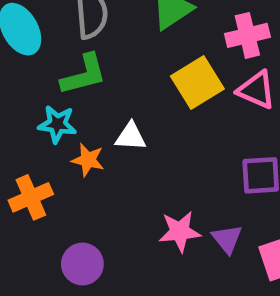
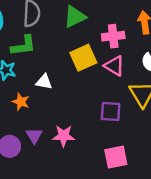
orange star: (88, 160) -> (21, 102), moved
purple triangle: (227, 239) -> (34, 136), moved

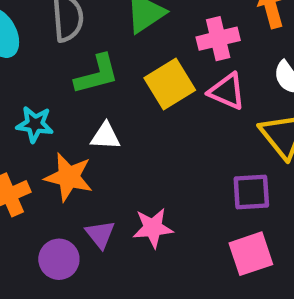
green L-shape: (23, 46) -> (97, 74), moved
orange star: (21, 102) -> (69, 177), size x1.5
purple square: (111, 111) -> (251, 192), moved

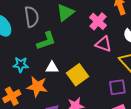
pink cross: (218, 39) -> (98, 21), turned -30
yellow square: (170, 84) -> (78, 75), moved

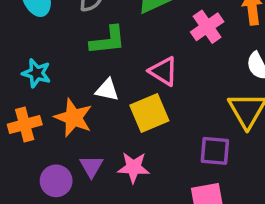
pink triangle: (104, 44) -> (163, 71), moved
cyan star: (21, 65) -> (36, 73), moved

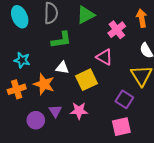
pink triangle: (163, 71) -> (104, 57), moved
purple square: (215, 151) -> (124, 99), turned 30

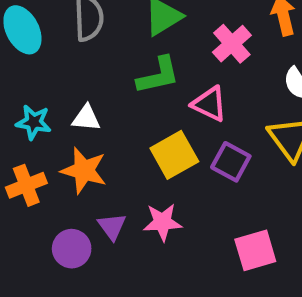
green L-shape: (61, 40) -> (158, 75), moved
white triangle: (62, 68) -> (86, 118), moved
purple square: (124, 99) -> (231, 162), moved

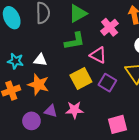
purple triangle: (112, 226) -> (51, 111), turned -40

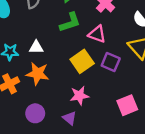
purple triangle: (51, 111) -> (70, 118), moved, turned 32

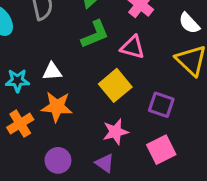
purple square: (111, 62) -> (161, 105), moved
pink square: (127, 105) -> (161, 150), moved

